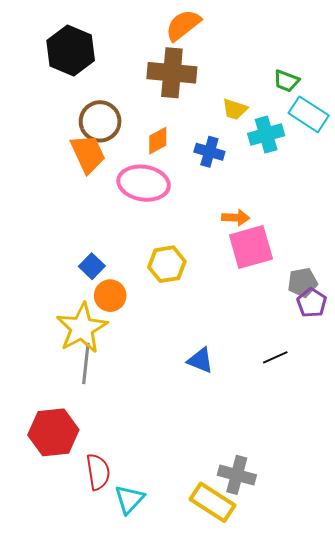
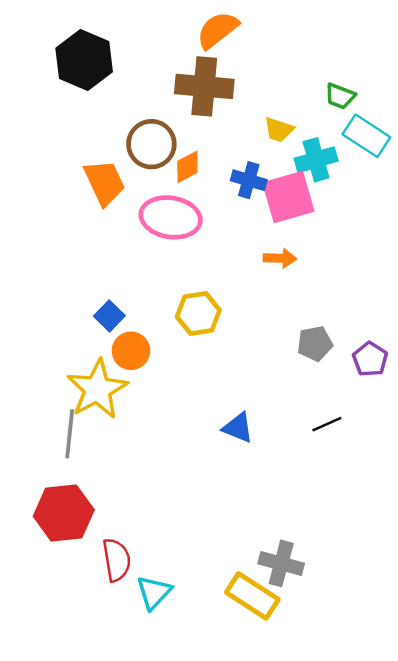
brown circle: (100, 121) -> (151, 144), moved
pink square: (251, 247) -> (288, 197), moved
gray pentagon: (303, 282) -> (315, 344), moved
gray line: (86, 363) -> (70, 434), moved

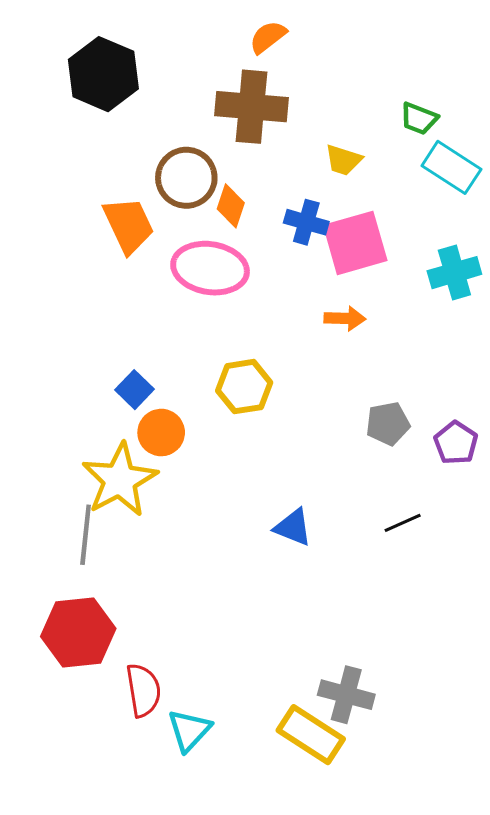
orange semicircle: (217, 30) -> (268, 37), size x0.7
cyan cross: (316, 160) -> (454, 273), moved
orange diamond: (187, 167) -> (231, 206), turned -44

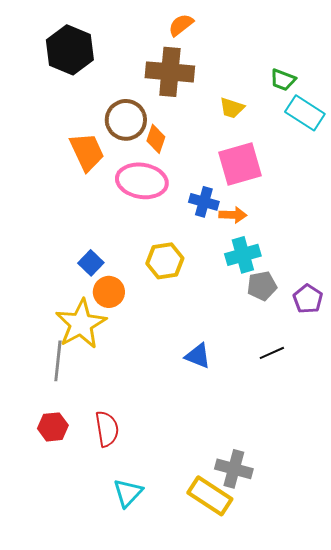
blue cross: (306, 222) -> (204, 202), moved
cyan cross: (454, 273) -> (243, 255), moved
red hexagon: (78, 632) -> (53, 427), size x0.6
red semicircle: (143, 690) -> (107, 429), moved

